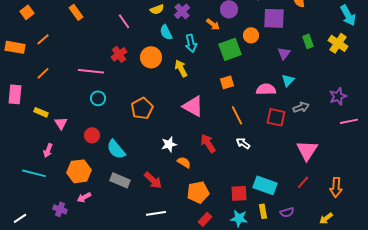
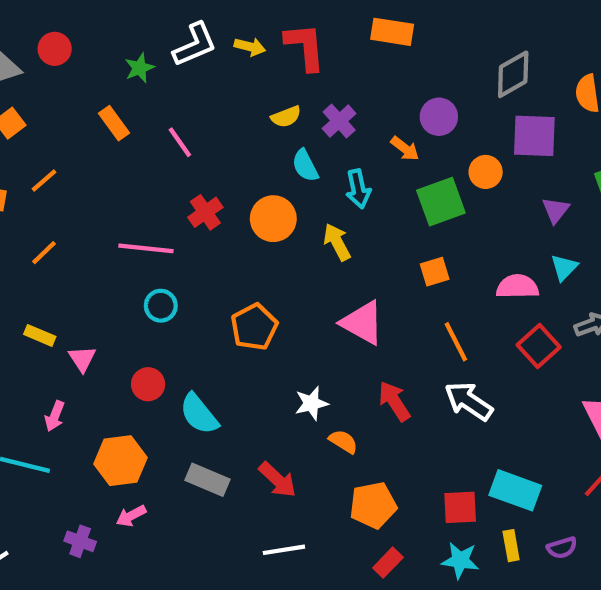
pink line: (124, 21) -> (180, 142), moved
red square: (276, 117) -> (539, 346), turned 36
white arrow: (243, 143) -> (469, 401), size x1.6

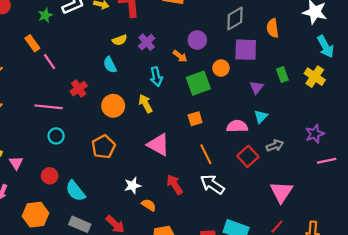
pink line: (180, 142) -> (50, 62), moved
cyan semicircle: (305, 166) -> (110, 65), moved
orange circle: (273, 219) -> (113, 106), moved

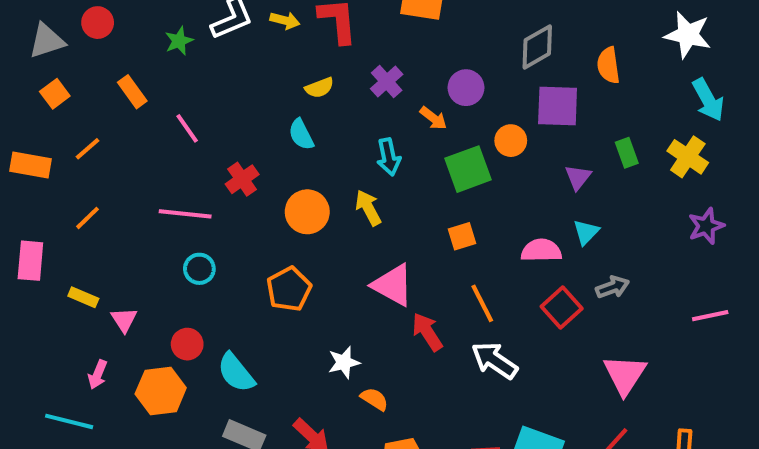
purple cross: (147, 42) -> (387, 82), moved
orange rectangle: (32, 43) -> (132, 92), moved
purple star: (315, 134) -> (706, 226), moved
red arrow: (175, 184) -> (427, 332), moved
orange hexagon: (36, 215) -> (161, 391), moved

